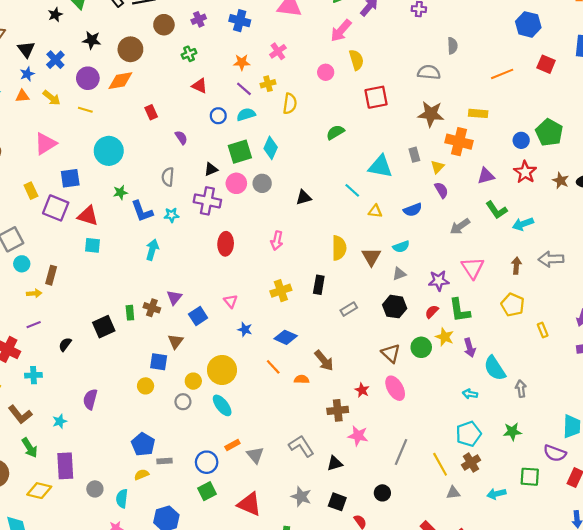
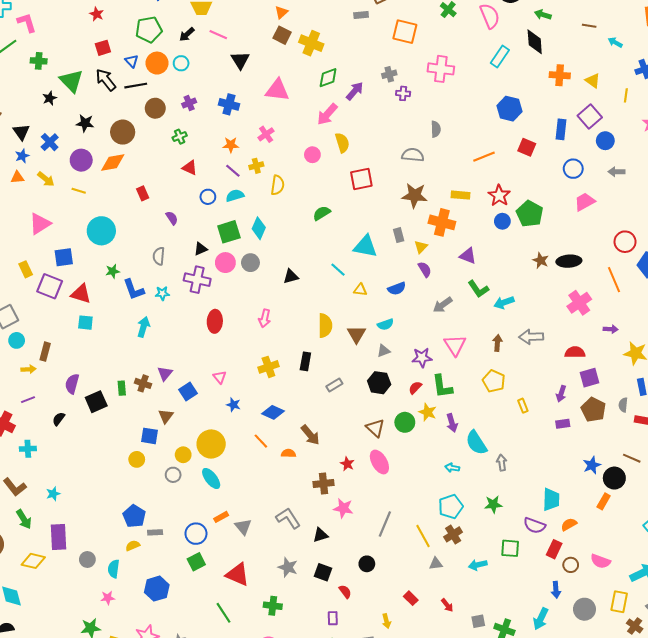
red star: (525, 172) -> (499, 196), moved
purple triangle: (486, 176) -> (468, 256), turned 36
purple semicircle: (90, 399) -> (72, 384), moved

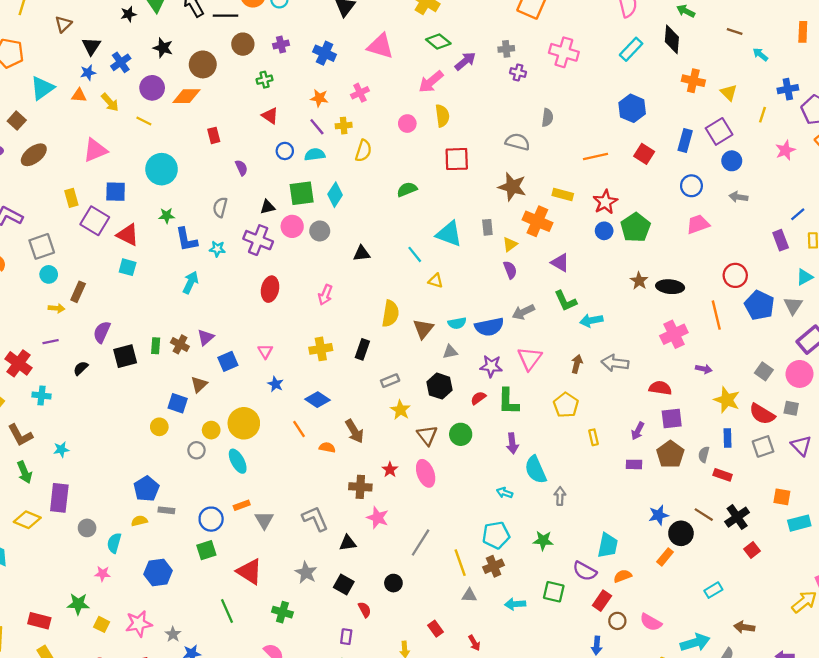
green diamond: (328, 78) -> (438, 42), turned 50
blue semicircle: (397, 289) -> (489, 327), moved, size x1.4
yellow star: (428, 412) -> (400, 410), moved

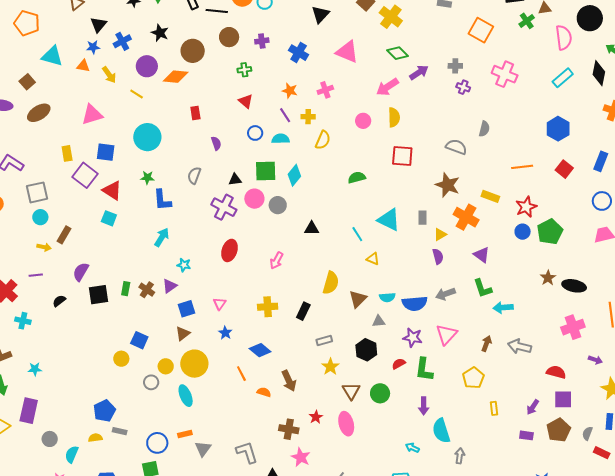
cyan triangle: (42, 88) -> (52, 56), turned 45
cyan star: (217, 249) -> (184, 265), moved
brown triangle: (199, 384) -> (183, 333), moved

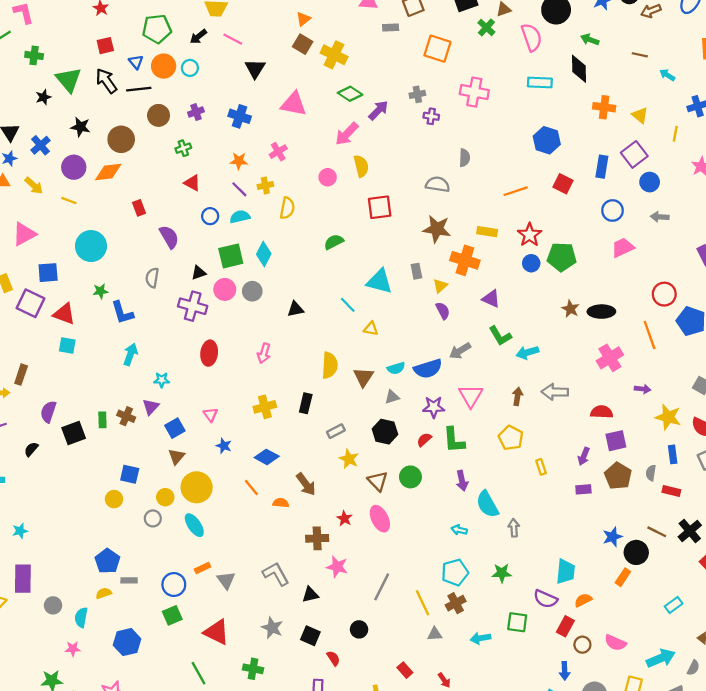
cyan rectangle: (563, 78) -> (540, 82), turned 55
purple semicircle: (216, 143) -> (169, 237), size x1.5
green pentagon: (550, 232) -> (562, 257), turned -30

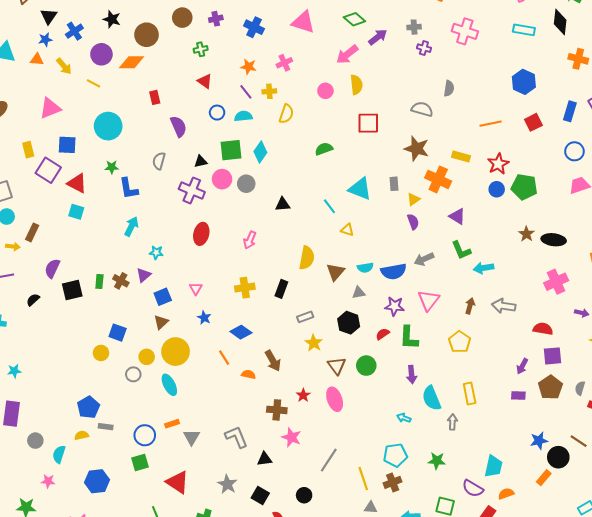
red square: (563, 184) -> (533, 122), turned 30
yellow rectangle: (541, 467) -> (470, 393), moved, size x1.5

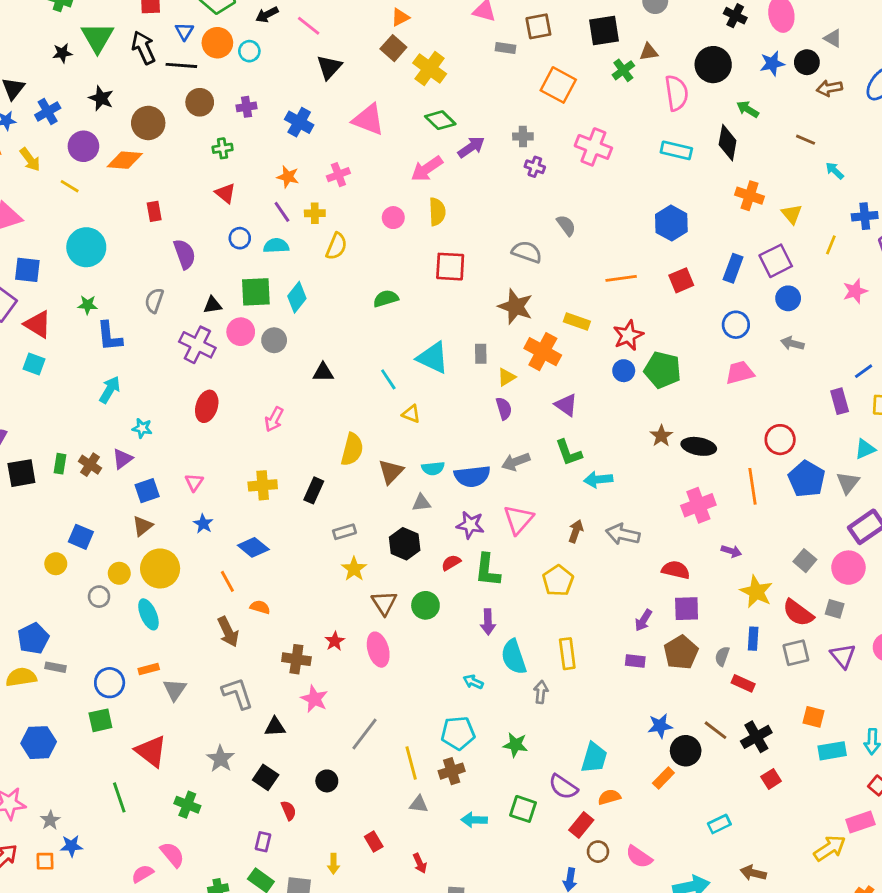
gray semicircle: (449, 88) -> (566, 225), turned -49
brown arrow: (273, 361) -> (228, 632), moved
yellow semicircle: (82, 435) -> (21, 677), size x1.5

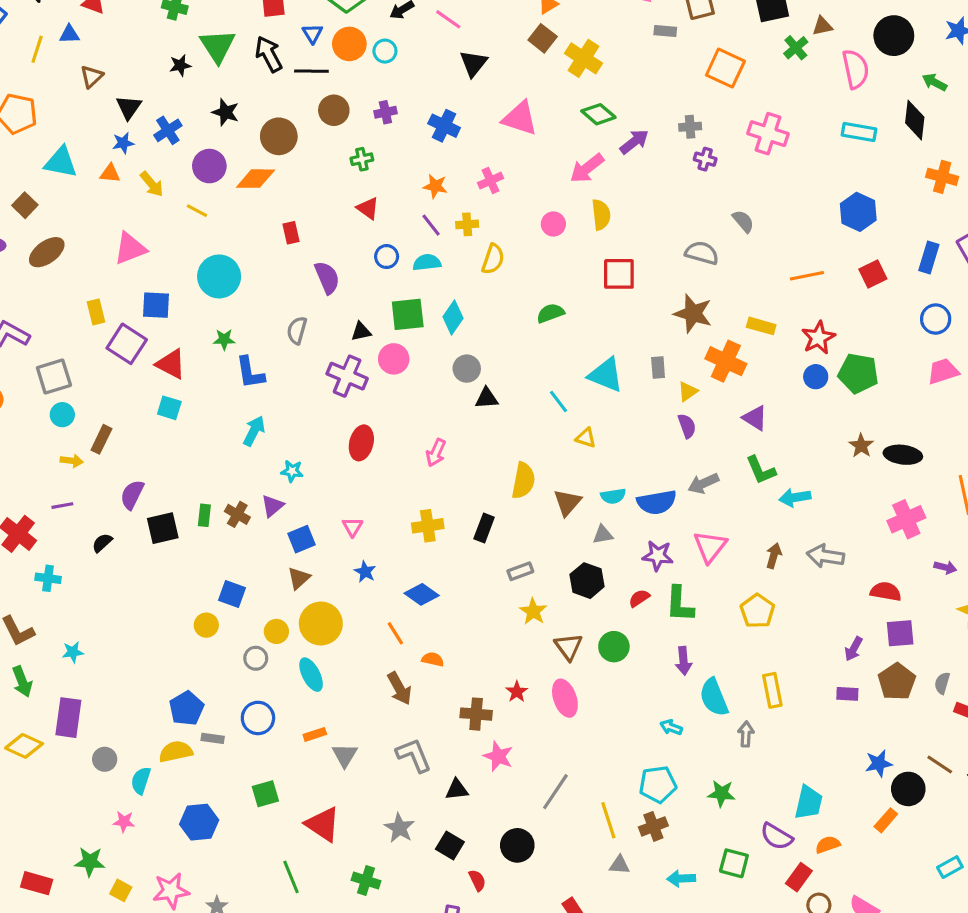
gray circle: (274, 340) -> (467, 369), moved
blue circle: (110, 683) -> (258, 718), moved
black circle: (327, 781) -> (517, 845), size x1.4

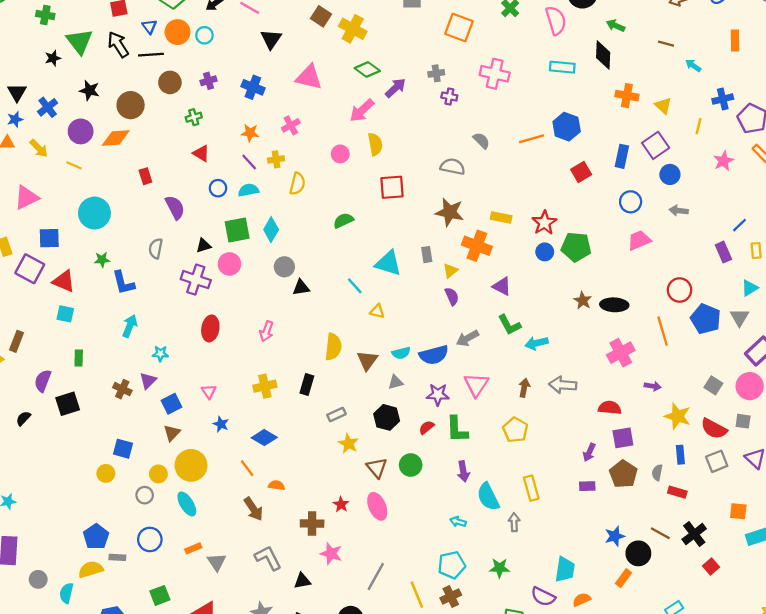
orange line: (807, 276) -> (532, 139), moved
green rectangle: (204, 515) -> (79, 358), moved

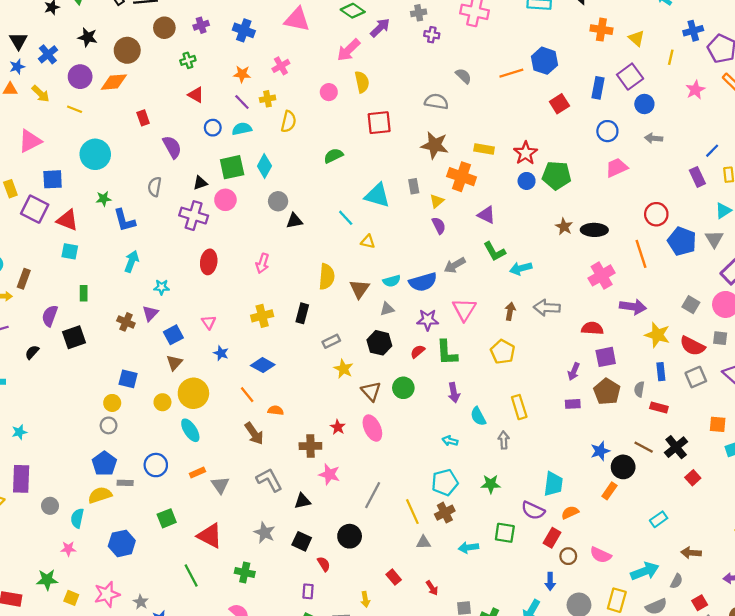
purple arrow: (653, 386) -> (633, 307), size x1.6
gray circle: (145, 495) -> (109, 425), moved
cyan semicircle: (488, 497) -> (478, 416), size x0.7

